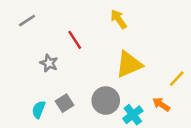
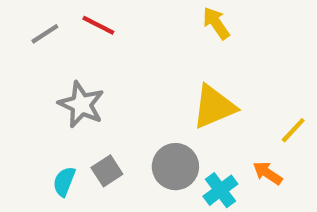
yellow arrow: (119, 19) -> (216, 23), moved
red line: (75, 40) -> (98, 25), moved, turned -30
gray star: (49, 63) -> (81, 105), size x1.5

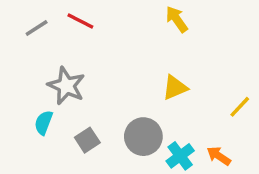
yellow triangle: (214, 107) -> (175, 88), size x0.7
orange arrow: (268, 173) -> (219, 156), moved
cyan semicircle: (64, 182) -> (44, 123), moved

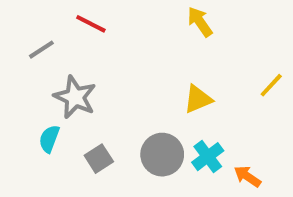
gray line: (37, 28) -> (41, 50), moved
yellow line: (240, 107) -> (271, 85), moved
cyan cross: (180, 156) -> (208, 157), moved

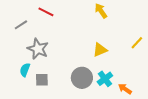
gray square: (99, 159) -> (42, 80), moved, turned 32

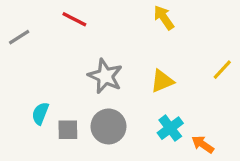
gray line: (21, 25) -> (19, 37), moved
gray star: (38, 49) -> (105, 76), moved
gray circle: (82, 78) -> (108, 126), moved

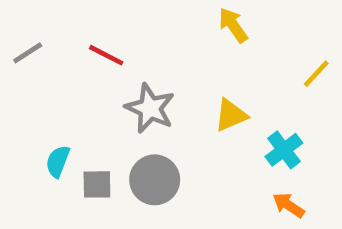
red line: (74, 19) -> (106, 55), moved
yellow line: (222, 70) -> (316, 74), moved
cyan cross: (170, 128) -> (284, 150), moved

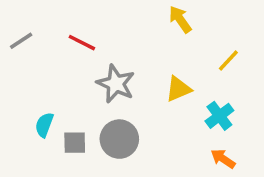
yellow line: (316, 74) -> (228, 60), moved

